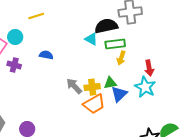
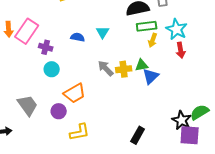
cyan circle: (15, 37) -> (52, 69), moved
cyan triangle: (91, 39) -> (103, 32), moved, turned 32
cyan star: (145, 87) -> (177, 29), moved
orange trapezoid: (94, 104) -> (75, 93), moved

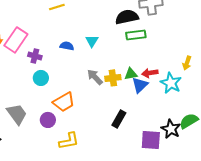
cyan star: (177, 29) -> (171, 83), moved
yellow arrow: (153, 40) -> (187, 63), moved
red arrow: (181, 50) -> (150, 73), moved, turned 91
black rectangle: (138, 135) -> (119, 119), moved
purple square: (190, 135) -> (151, 140), moved

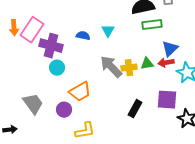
purple cross: (35, 56) -> (51, 46), size x1.6
gray arrow: (95, 77) -> (111, 67), size x1.4
blue triangle: (140, 85) -> (170, 49), moved
purple square: (151, 140) -> (167, 100), moved

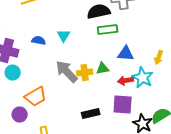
blue triangle: (170, 49) -> (126, 54), turned 48
red arrow: (166, 63) -> (126, 81), moved
black rectangle: (135, 109) -> (91, 114), turned 48

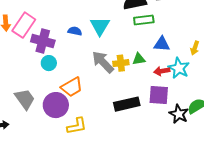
cyan triangle: (64, 36) -> (100, 26), size x1.5
black rectangle: (91, 114) -> (127, 104), size x1.4
purple circle: (20, 115) -> (56, 105), size x1.6

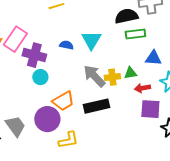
red arrow: (162, 71) -> (142, 88), moved
gray trapezoid: (25, 99) -> (15, 126), moved
black rectangle: (127, 104) -> (96, 106), moved

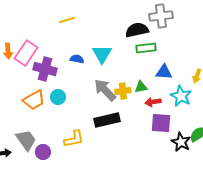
cyan circle: (40, 77) -> (58, 97), moved
orange trapezoid: (63, 101) -> (34, 100), moved
purple circle: (47, 119) -> (43, 152), moved, size x0.6
yellow L-shape: (68, 140) -> (74, 139), moved

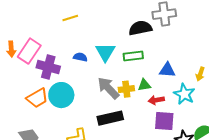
green rectangle: (146, 48) -> (133, 56), moved
cyan circle: (58, 97) -> (61, 95), size x1.6

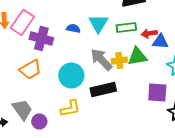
green triangle: (144, 85) -> (137, 56), size x1.5
cyan circle: (61, 95) -> (71, 75), moved
red arrow: (156, 100) -> (149, 33), moved

